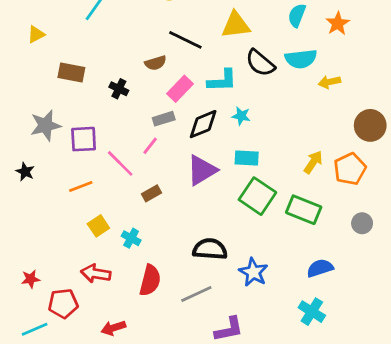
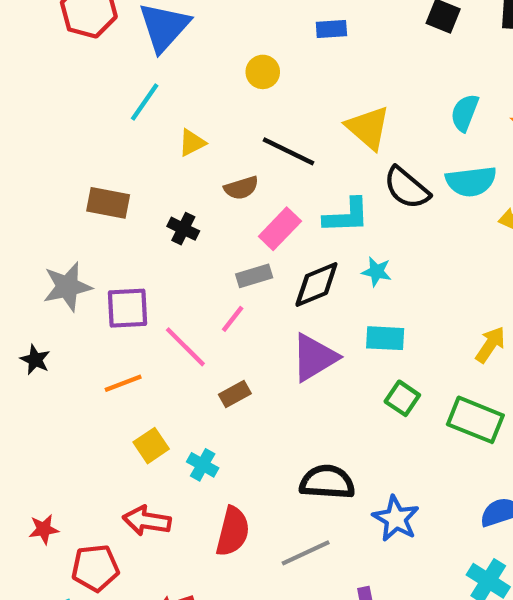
yellow triangle: (236, 25) -> (368, 128), turned 48
yellow triangle: (36, 34) -> (192, 143), moved
green square: (257, 196) -> (402, 398), size x0.6

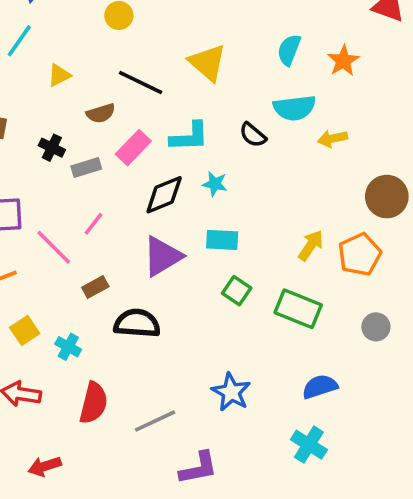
black semicircle: (407, 188) -> (253, 135), moved, size x0.7
gray rectangle: (254, 276) -> (86, 168), moved
black semicircle: (327, 482) -> (137, 323), moved

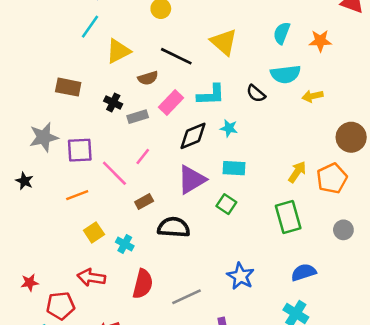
orange star: (343, 61) -> (320, 41), turned 30
yellow triangle: (59, 75) -> (118, 51), size x1.5
green square: (237, 291) -> (226, 204), moved
green rectangle: (298, 309) -> (288, 217), turned 52

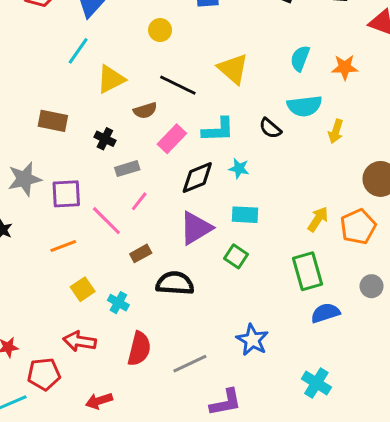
yellow arrow: (313, 96) -> (336, 131), turned -60
gray rectangle: (138, 117) -> (127, 169), moved
blue semicircle: (304, 272) -> (325, 313), moved

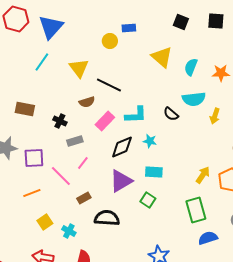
yellow circle: (160, 30) -> (110, 41), moved
yellow triangle: (233, 69) -> (162, 57), moved
yellow triangle: (111, 79) -> (79, 68), moved, turned -40

